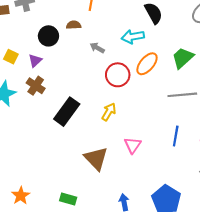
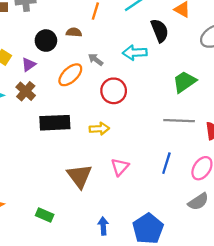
orange ellipse: (147, 64) -> (70, 75), moved
black rectangle: (67, 112) -> (55, 123), turned 44
yellow arrow: (109, 112) -> (99, 129), turned 48

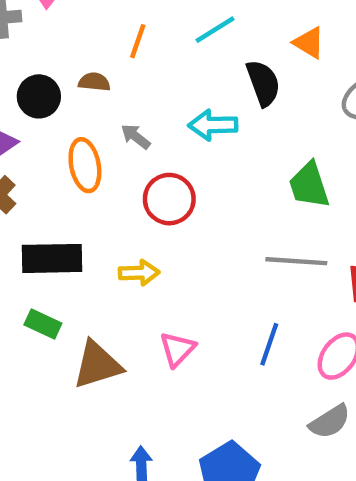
orange ellipse: (70, 75) -> (85, 165), turned -60
green trapezoid: (184, 82) -> (309, 185), turned -75
brown triangle: (79, 176) -> (97, 365), turned 48
green rectangle: (45, 215) -> (43, 324), moved

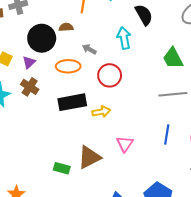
black circle: (39, 96) -> (42, 38), size x1.4
cyan arrow: (213, 125) -> (124, 38), turned 90
orange ellipse: (85, 165) -> (68, 66), turned -70
black rectangle: (52, 258) -> (72, 102), moved
green rectangle: (43, 324) -> (62, 168), moved

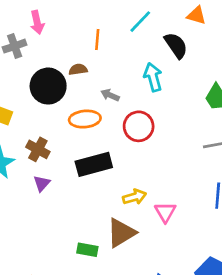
purple triangle: (29, 62) -> (42, 183), moved
yellow arrow: (101, 112) -> (134, 197), moved

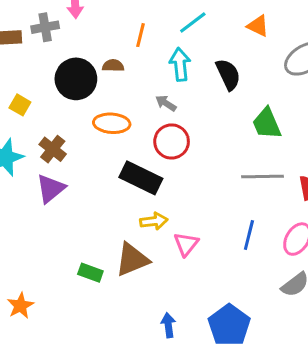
black semicircle: (176, 45) -> (228, 74), moved
cyan arrow: (153, 77) -> (180, 64), moved
gray arrow: (110, 95) -> (166, 103), moved
black rectangle: (94, 164) -> (141, 178), moved, turned 32
purple triangle: (42, 183) -> (51, 189), size x1.5

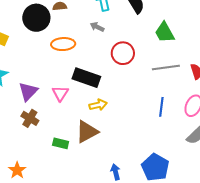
red circle: (172, 142) -> (123, 53), moved
brown cross: (53, 149) -> (30, 118), moved
pink triangle: (186, 244) -> (60, 93), moved

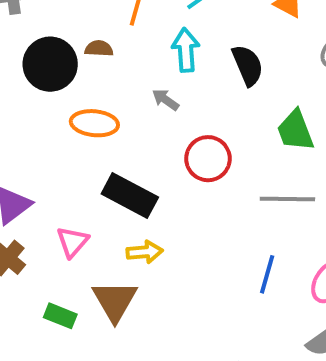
pink triangle: (60, 93) -> (72, 242), moved
brown triangle: (87, 132) -> (115, 301), turned -40

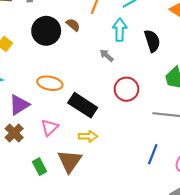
brown semicircle: (99, 49) -> (73, 25), turned 32
orange ellipse: (94, 123) -> (50, 83), moved
green rectangle: (60, 316) -> (39, 167), turned 35

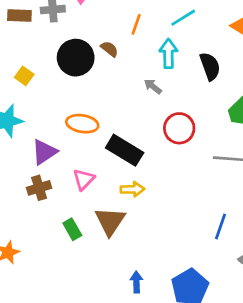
brown cross: (14, 133) -> (39, 188), turned 30
blue line: (153, 154) -> (220, 227), moved

